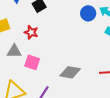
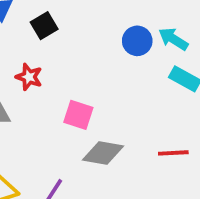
pink square: (32, 62) -> (78, 115), moved

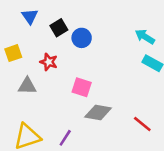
blue circle: (137, 41) -> (82, 38), moved
red line: (173, 153) -> (142, 124), moved, turned 42

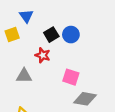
black square: (59, 28) -> (51, 35), moved
yellow square: (13, 53) -> (12, 35), moved

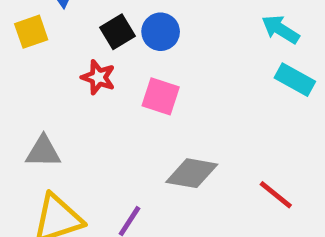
gray triangle: (24, 76) -> (43, 152), moved
pink square: (71, 77) -> (161, 96), moved

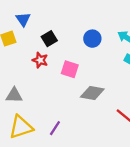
blue circle: (161, 32) -> (92, 39), moved
gray diamond: (192, 173) -> (92, 93), moved

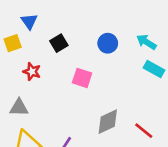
red star: (40, 60) -> (32, 72), moved
gray diamond: (92, 93) -> (108, 122), moved, turned -35

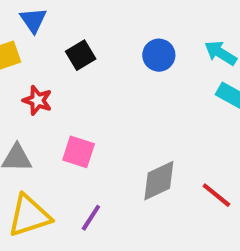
pink square: (82, 78) -> (79, 152), moved

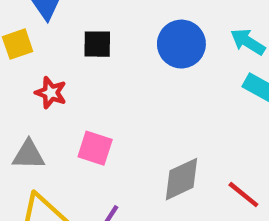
black square: (81, 55) -> (97, 44), turned 32
blue circle: (159, 55) -> (181, 44), size x1.4

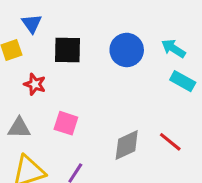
black square: (97, 44) -> (68, 50), size x1.4
red line: (243, 195) -> (170, 142), moved

